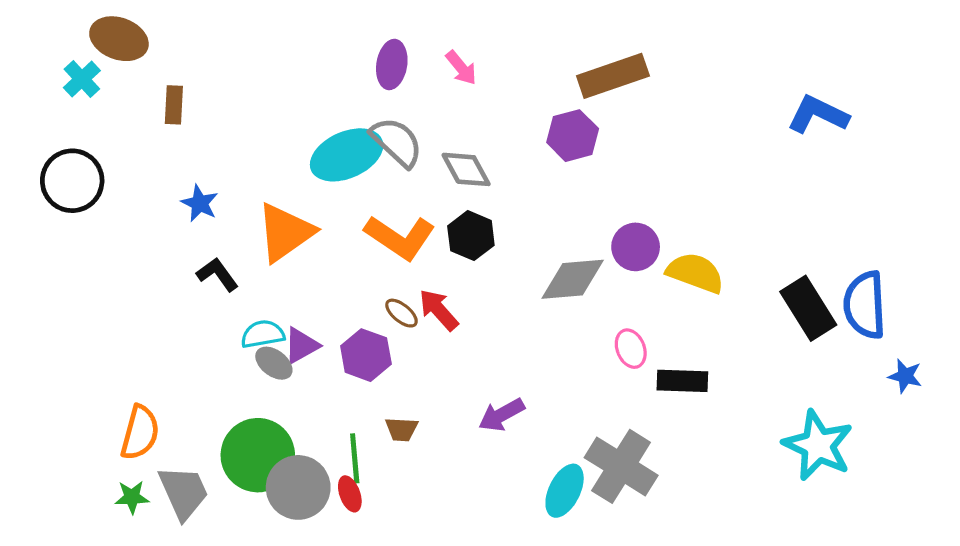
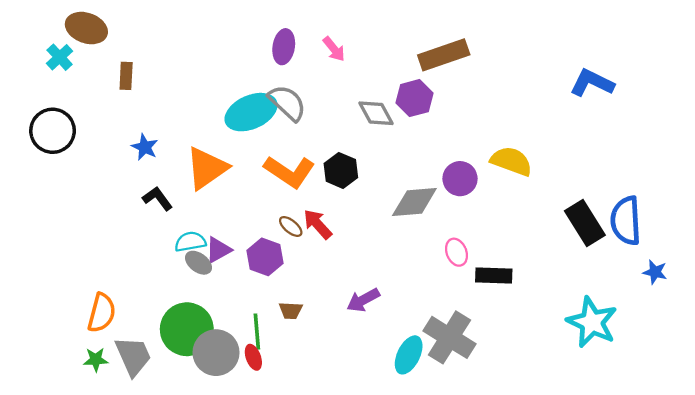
gray diamond: (466, 169) -> (376, 113), moved
yellow semicircle: (695, 273) -> (511, 161), moved

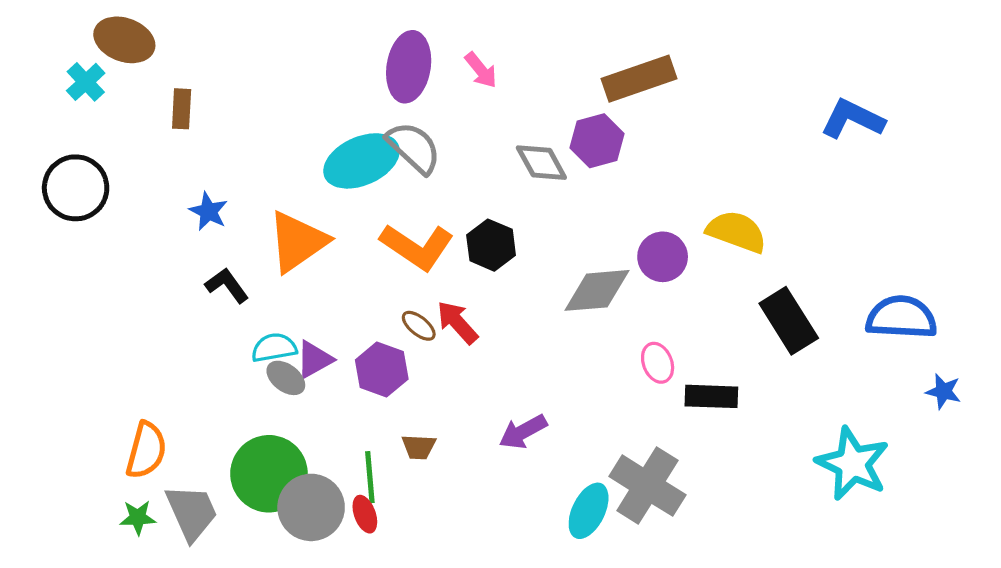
purple ellipse: (284, 47) -> (409, 67), size x1.4
blue semicircle: (626, 221) -> (901, 317), turned 96
black rectangle: (585, 223) -> (789, 321), moved

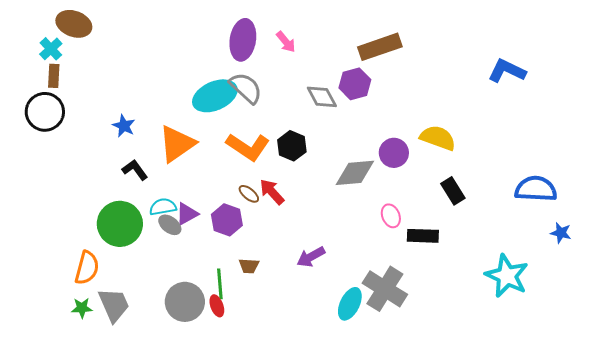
brown rectangle: (182, 109) -> (54, 76), moved
black rectangle: (789, 321) -> (453, 191), moved, size x0.7
green circle: (269, 474) -> (120, 224), moved

